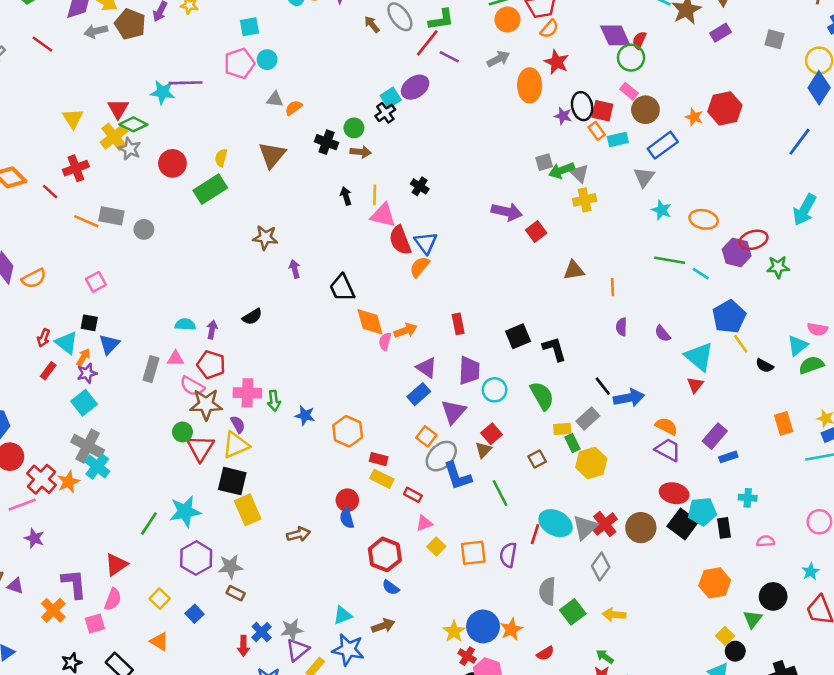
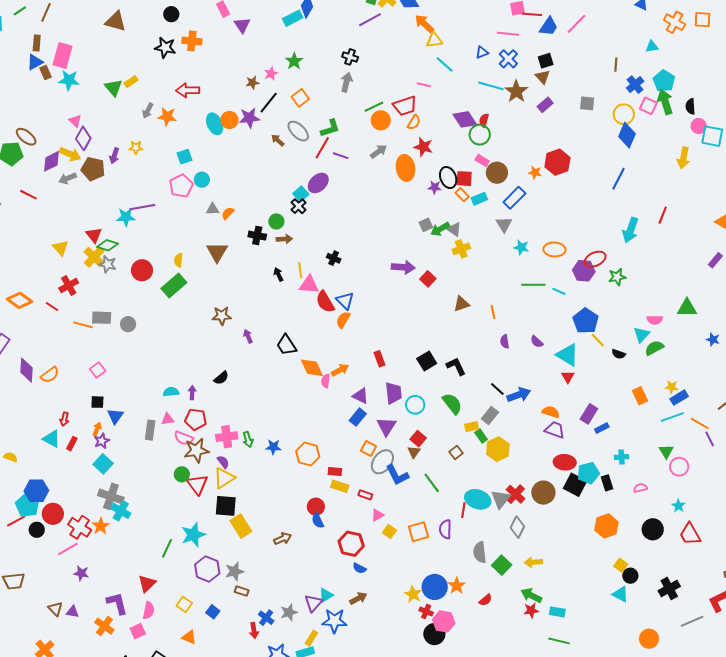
cyan triangle: (67, 343) -> (52, 439), moved
green triangle: (753, 619) -> (666, 451), moved
purple triangle: (298, 650) -> (313, 603), moved
green arrow: (605, 657) -> (531, 595), size x1.5

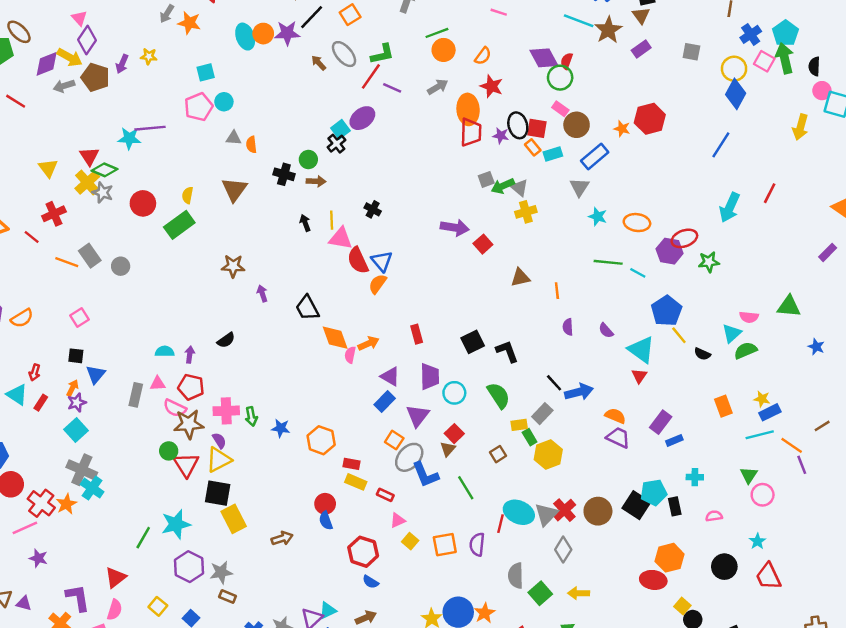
red trapezoid: (405, 106) -> (471, 132), moved, turned -75
orange semicircle: (228, 213) -> (251, 145), turned -56
gray rectangle: (102, 318) -> (90, 256), turned 48
red ellipse: (565, 462) -> (653, 580), moved

